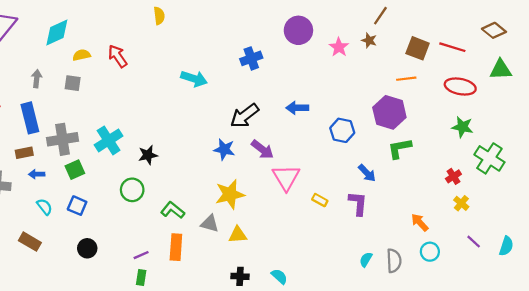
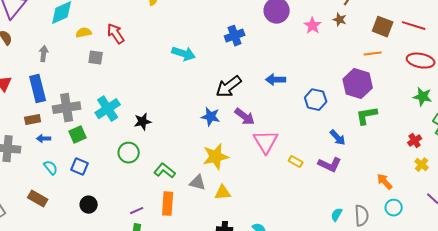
gray square: (73, 83) -> (96, 58), moved
purple L-shape: (358, 203) -> (330, 165), turned 110

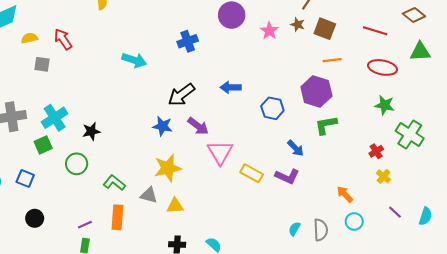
brown square: (383, 27) -> (325, 29), moved
green square: (78, 135) -> (43, 145), moved
yellow rectangle: (296, 162) -> (252, 173), size x1.5

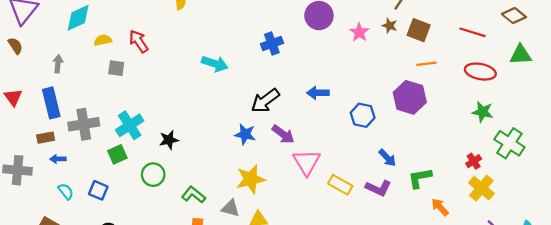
green L-shape: (326, 125) -> (420, 178), moved
yellow cross: (384, 176) -> (481, 188), size x1.6

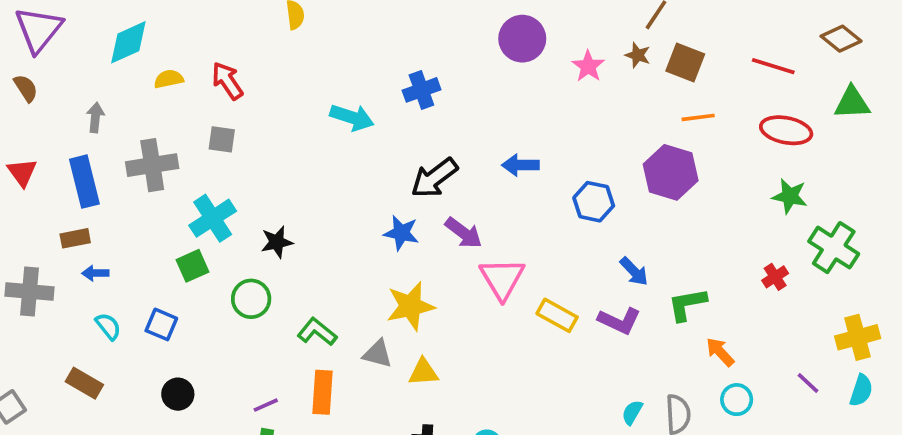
blue cross: (272, 44) -> (421, 90), moved
gray square: (116, 68) -> (222, 139), moved
gray cross: (84, 124) -> (152, 165), moved
yellow cross: (481, 188) -> (858, 337), moved, turned 35

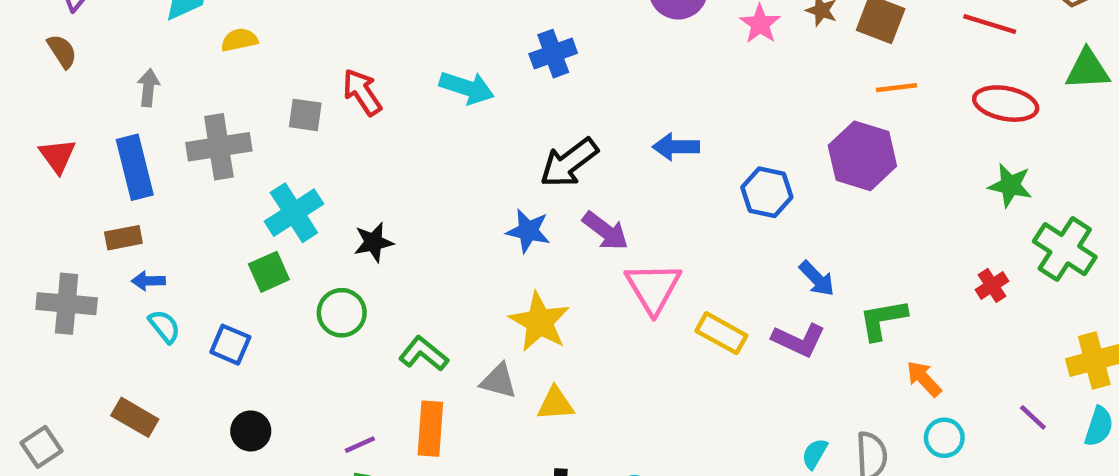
red arrow: (227, 81) -> (362, 92), moved
yellow star: (410, 306) -> (540, 322), turned -30
cyan semicircle: (108, 326) -> (164, 326), moved

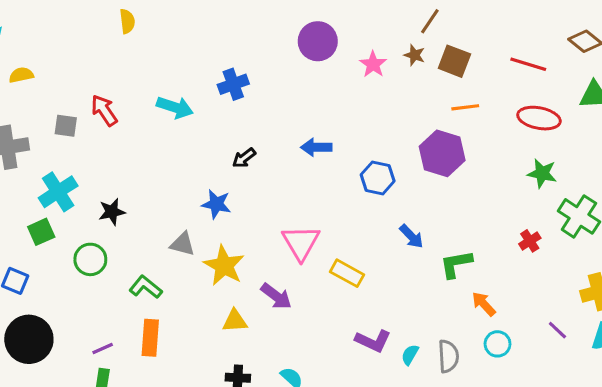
black arrow: (569, 163) -> (244, 158), size x0.6
purple arrow: (605, 231) -> (276, 296), moved
purple L-shape: (799, 340) -> (373, 341), moved
gray triangle: (499, 381) -> (183, 244), moved
black circle: (251, 431) -> (29, 339), size x1.8

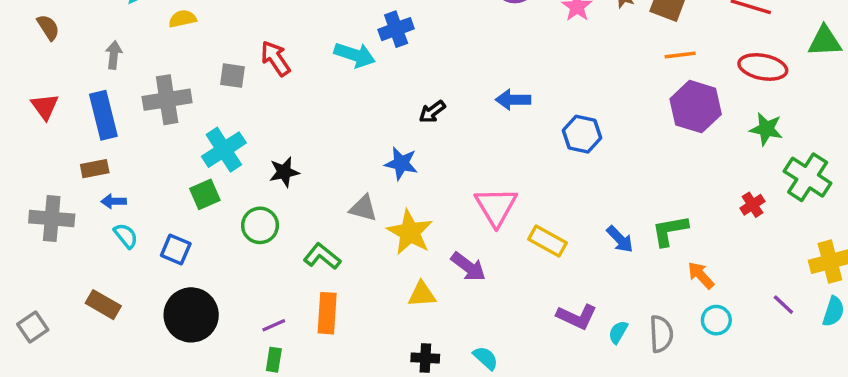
blue cross: (233, 84) -> (396, 29), moved
purple hexagon: (442, 153) -> (696, 107), moved
blue arrow: (411, 236) -> (620, 239), moved

